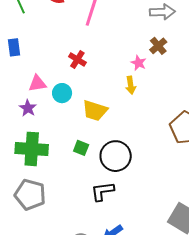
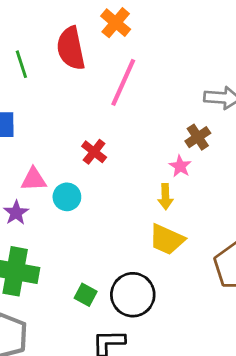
brown cross: (158, 46) -> (198, 137), moved
yellow trapezoid: (95, 111) -> (167, 239), moved
green square: (81, 148) -> (86, 295), moved

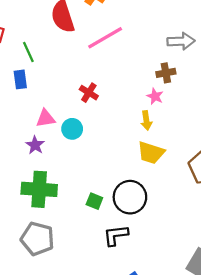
green line: (21, 64) -> (28, 52), moved
pink line: (123, 82) -> (105, 38), turned 42
brown cross: (198, 137) -> (166, 73), turned 30

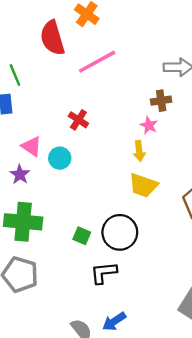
pink triangle: (46, 118) -> (32, 146), turned 42

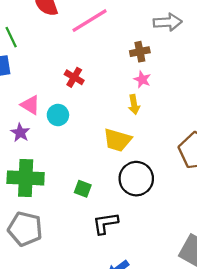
brown cross: (161, 101) -> (140, 52), moved
yellow trapezoid: (143, 185) -> (117, 140), moved
black circle: (120, 232) -> (136, 179), moved

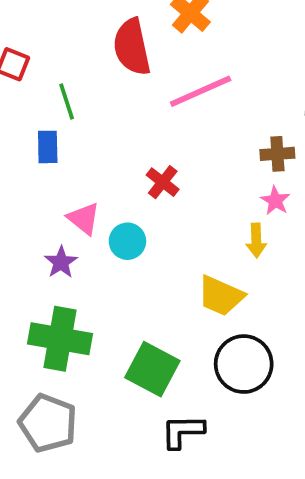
green square: (83, 189) -> (152, 369), size x1.8

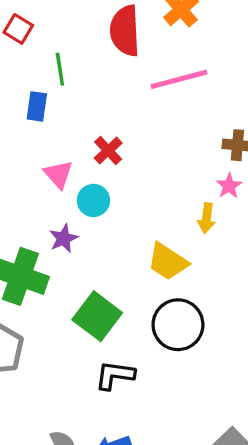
red cross: (163, 182) -> (108, 151), moved
purple star: (61, 262) -> (64, 238), moved

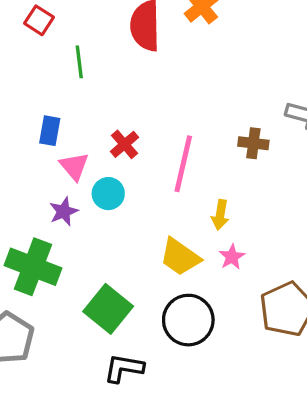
pink line: (179, 79) -> (183, 164), moved, turned -64
blue rectangle: (37, 106) -> (50, 131), moved
pink star: (229, 186) -> (232, 257), moved
purple star: (64, 238) -> (64, 211), moved

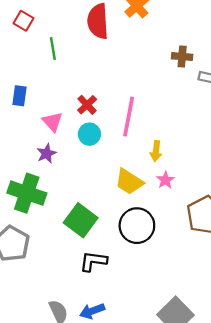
blue rectangle: (50, 131) -> (19, 96), moved
brown cross: (253, 143) -> (182, 57), moved
cyan circle: (108, 194) -> (89, 134), moved

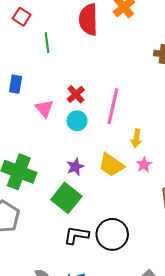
purple star: (47, 154) -> (75, 167), moved
black circle: (137, 226) -> (112, 234), moved

